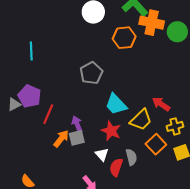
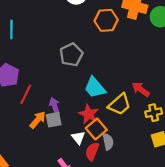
orange square: (156, 144) -> (96, 129), moved

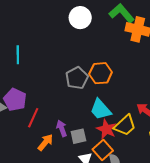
orange hexagon: (106, 20) -> (101, 73), moved
red star: (89, 114) -> (106, 129), moved
gray square: (54, 120) -> (78, 136), moved

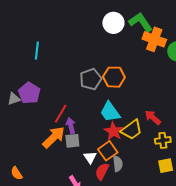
white circle: (80, 18) -> (113, 23), moved
red line: (33, 118) -> (61, 114), moved
gray square: (78, 136) -> (72, 141), moved
orange arrow: (45, 142) -> (54, 137), size x1.4

